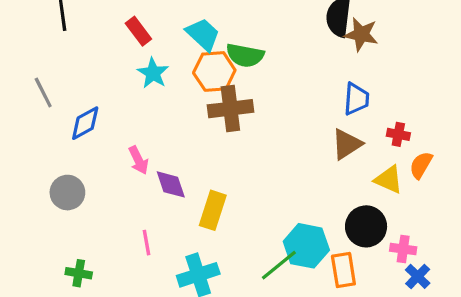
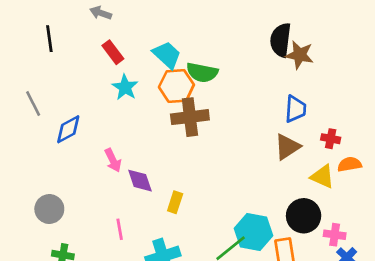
orange semicircle: (421, 165) -> (350, 164), turned 50
gray circle: (67, 193) -> (49, 209), moved
yellow rectangle: (213, 210) -> (175, 202), size x0.7

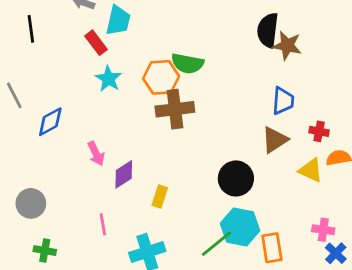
cyan trapezoid: (167, 55) -> (118, 21), moved, turned 60
purple diamond: (140, 181) -> (124, 174), turned 76
black circle: (304, 216) -> (236, 178), moved

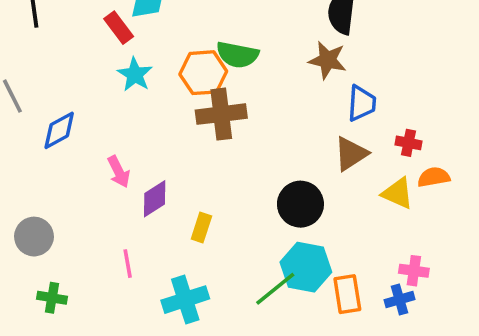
brown star: (287, 45) -> (327, 60), moved
blue cross: (336, 253) -> (399, 300), moved, turned 30

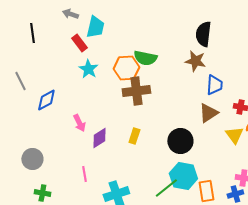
yellow triangle: (398, 193) -> (234, 135), turned 30
yellow rectangle: (201, 228) -> (134, 136), moved

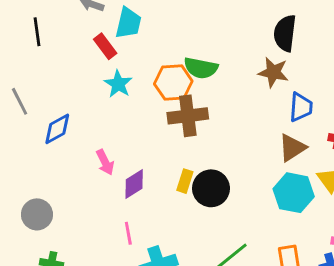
black circle: (180, 141) -> (211, 188), moved
pink line: (84, 174) -> (128, 233), moved
cyan hexagon: (183, 176) -> (294, 193), moved

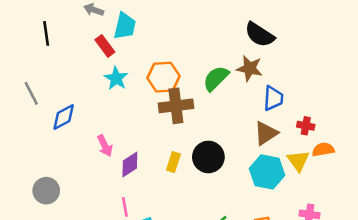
black semicircle: (285, 33) -> (260, 35), turned -64
green semicircle: (201, 68) -> (216, 78), moved, turned 124
black circle: (211, 188) -> (208, 157), moved

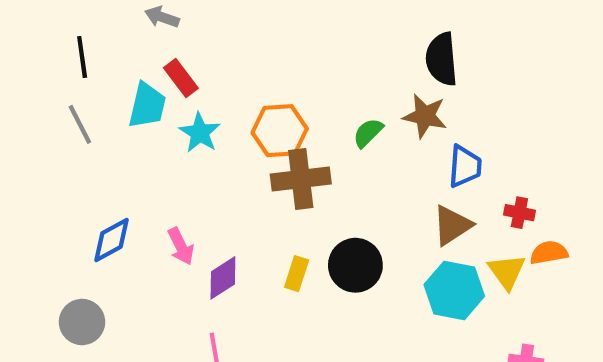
cyan trapezoid: (125, 26) -> (147, 105), moved
black semicircle: (260, 35) -> (442, 59), turned 52
green semicircle: (216, 78) -> (368, 133), size x0.7
gray line: (31, 93) -> (80, 124), moved
blue diamond: (64, 117) -> (111, 240), moved

